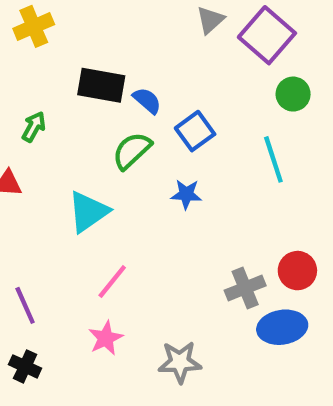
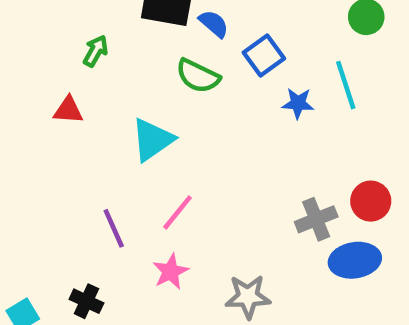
green semicircle: (132, 151) -> (198, 76), turned -111
blue star: (186, 194) -> (298, 103), moved
purple line: (25, 305) -> (114, 228), moved

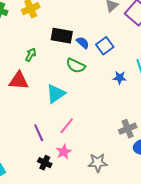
blue square: (264, 56) -> (105, 46), moved
red triangle: (68, 110) -> (19, 81), size x1.5
black cross: (86, 301) -> (45, 163), moved

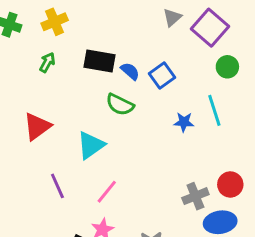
green arrow: (31, 55) -> (47, 62), moved
red triangle: (19, 81) -> (37, 126), turned -40
purple line: (39, 133) -> (57, 186), moved

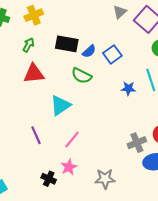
blue semicircle: (130, 71) -> (89, 51), turned 96
red triangle: (37, 126) -> (34, 74), moved, turned 30

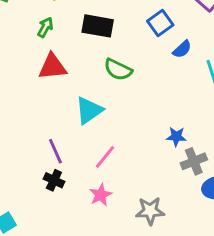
blue semicircle: (89, 51) -> (182, 49), moved
blue square: (112, 54) -> (160, 23), moved
blue star: (128, 88) -> (176, 137), moved
black cross: (49, 179) -> (54, 180), moved

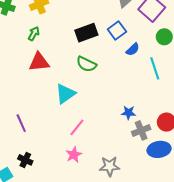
black rectangle: (98, 26) -> (86, 33), moved, turned -30
purple line: (55, 151) -> (21, 123), moved
black cross: (54, 180) -> (25, 160), moved

